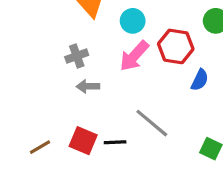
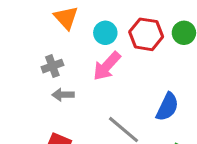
red hexagon: (176, 46) -> (146, 34), moved
blue semicircle: (200, 80) -> (167, 107), moved, size x1.4

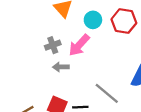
pink arrow: (107, 66) -> (79, 45), moved

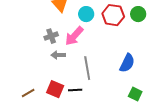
gray line: (107, 93) -> (87, 68), moved, turned 40

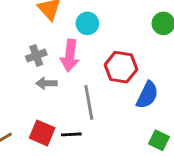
red hexagon: (113, 15) -> (121, 67), moved
pink arrow: (74, 36) -> (70, 56), turned -35

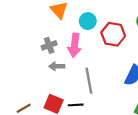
red hexagon: (121, 67) -> (113, 34), moved

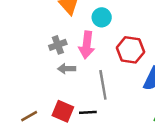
red hexagon: (113, 34) -> (130, 50), moved

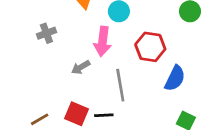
gray cross: (58, 45) -> (46, 33), moved
gray arrow: (67, 69) -> (81, 67), turned -30

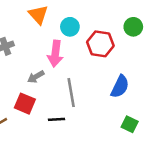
red hexagon: (150, 47) -> (100, 44), moved
red square: (77, 114) -> (25, 104), moved

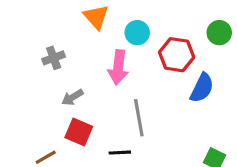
gray arrow: (36, 77) -> (73, 97), moved
blue semicircle: (120, 86) -> (202, 88), moved

